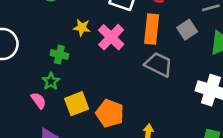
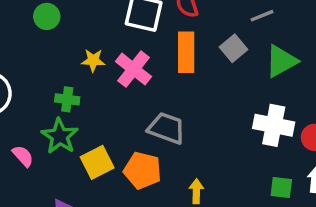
gray trapezoid: (159, 64) -> (166, 128), moved
green star: (51, 81) -> (60, 136), size x1.5
pink semicircle: (39, 101) -> (23, 156), moved

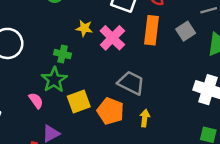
pink semicircle: (23, 156) -> (36, 101), moved
yellow arrow: (196, 191) -> (145, 118), moved

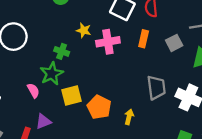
orange rectangle: (151, 30) -> (144, 39), size x0.7
pink cross: (112, 38) -> (108, 42), turned 30
gray trapezoid: (131, 83) -> (156, 88), moved, turned 50

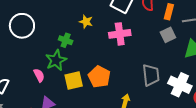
orange rectangle: (144, 39) -> (169, 12), moved
pink cross: (108, 42) -> (120, 34), moved
orange pentagon: (99, 107) -> (99, 77), moved

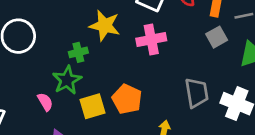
yellow star: (86, 22) -> (105, 26), size x1.6
green cross: (66, 40) -> (78, 52), turned -32

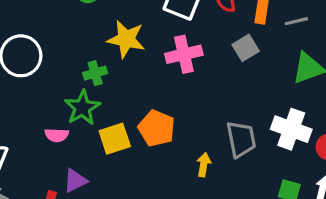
gray square: (217, 37) -> (246, 48), moved
gray trapezoid: (197, 93) -> (241, 139), moved
pink semicircle: (45, 102) -> (57, 135), turned 126

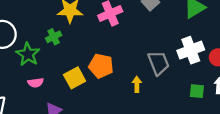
green star: (82, 108) -> (28, 54), moved
white cross: (291, 129) -> (191, 50), turned -30

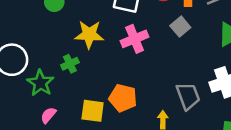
yellow square: (75, 78) -> (93, 111), turned 35
pink semicircle: (36, 83) -> (48, 115), turned 136

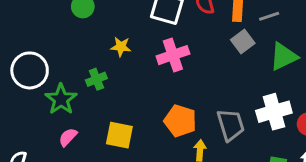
gray square: (180, 27) -> (243, 42), moved
yellow star: (89, 34) -> (121, 47), size x0.6
orange pentagon: (123, 98) -> (180, 121), moved

